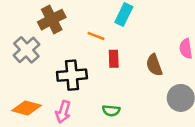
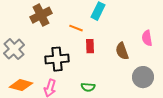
gray cross: (26, 50) -> (14, 49), moved

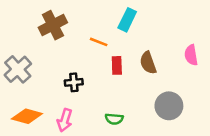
brown semicircle: (122, 51) -> (148, 63), moved
black cross: (57, 59) -> (74, 82), size x0.6
gray circle: (143, 77) -> (169, 106), moved

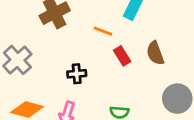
red rectangle: (117, 65) -> (122, 56), turned -30

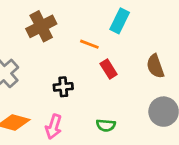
brown semicircle: (155, 53) -> (155, 66), moved

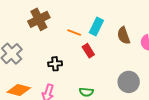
cyan rectangle: (120, 21) -> (96, 26), moved
brown semicircle: (155, 66) -> (124, 36), moved

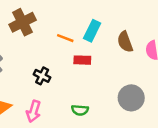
red rectangle: (88, 51) -> (82, 60), turned -56
black cross: (55, 64) -> (42, 76), turned 32

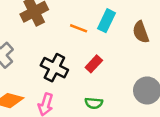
red rectangle: (82, 60) -> (94, 64), moved, turned -49
black cross: (42, 76) -> (54, 68), size x1.5

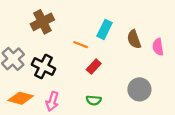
orange line: (79, 28) -> (81, 45), moved
black cross: (54, 68) -> (44, 67), moved

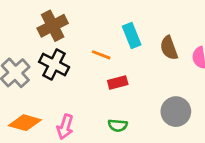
cyan rectangle: (105, 29) -> (132, 35), turned -48
black cross: (44, 67) -> (54, 64), moved
red rectangle: (94, 67) -> (118, 82), turned 32

